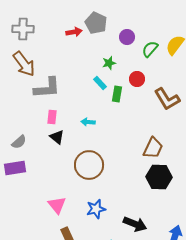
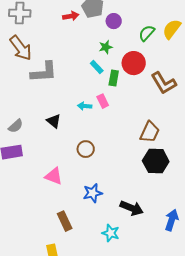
purple circle: (127, 37) -> (114, 21), moved
red circle: (137, 79) -> (134, 63), size x1.5
pink rectangle: (52, 117) -> (103, 101), moved, turned -32
brown circle: (89, 165) -> (86, 149), size x0.6
pink triangle: (57, 205) -> (54, 176), moved, turned -30

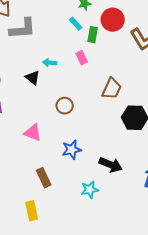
cyan arrow: (85, 106) -> (50, 63), moved
brown trapezoid: (150, 132) -> (112, 89), moved
cyan star: (111, 233) -> (90, 190), turned -30

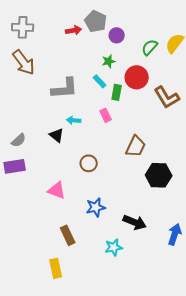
gray L-shape: (23, 29) -> (65, 88), moved

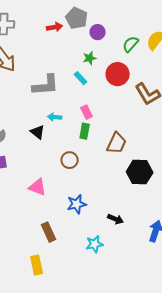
green rectangle: (117, 92) -> (85, 131), moved
black arrow: (135, 222) -> (116, 219), size x0.7

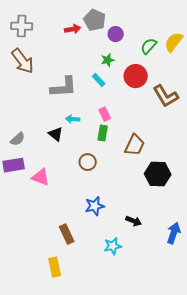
pink triangle: (38, 187) -> (41, 177), moved

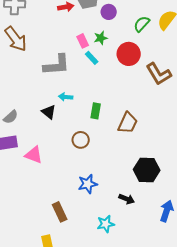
pink rectangle: (105, 114) -> (83, 41), moved
black hexagon: (158, 174) -> (147, 170), moved

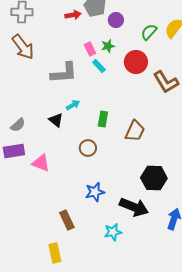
cyan arrow: (66, 97) -> (73, 105), turned 144
black arrow: (127, 199) -> (134, 207), size x1.8

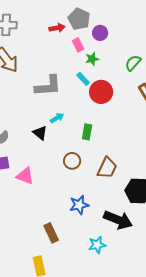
green semicircle: (149, 32) -> (133, 63), moved
pink rectangle: (90, 49) -> (78, 45), moved
red circle: (136, 62) -> (101, 92), moved
brown trapezoid: (135, 131) -> (107, 168), moved

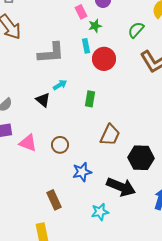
cyan rectangle: (83, 79) -> (86, 46), turned 32
brown circle: (72, 161) -> (60, 145), moved

